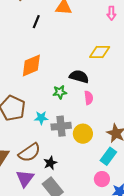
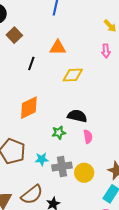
yellow diamond: (100, 52) -> (73, 75), moved

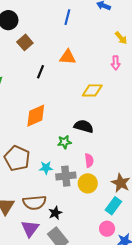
yellow diamond: (73, 75) -> (92, 90), moved
pink semicircle: (88, 137) -> (89, 160), moved
brown semicircle: (32, 195) -> (34, 203), turned 30

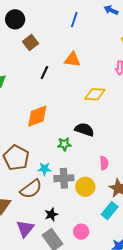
pink semicircle: (89, 160) -> (104, 163), moved
brown semicircle: (34, 203) -> (31, 189), moved, turned -35
pink circle: (107, 229) -> (81, 232), moved

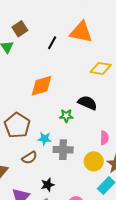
brown square: (30, 42) -> (20, 29), moved
orange triangle: (72, 60) -> (81, 32), size x1.4
yellow circle: (85, 187) -> (94, 161), moved
brown semicircle: (31, 189) -> (29, 158), size x0.7

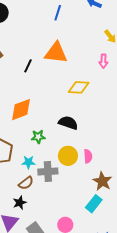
green star: (66, 116) -> (38, 137), moved
brown semicircle: (29, 158) -> (26, 183), moved
yellow circle: (94, 161) -> (68, 156), moved
black star: (48, 185) -> (20, 203), moved

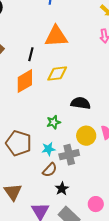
yellow diamond: (79, 87) -> (57, 73), moved
orange diamond: (21, 110) -> (25, 81), moved
black star: (20, 203) -> (62, 189), moved

